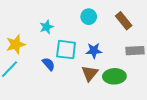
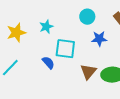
yellow star: (16, 44) -> (16, 33), moved
blue star: (94, 51) -> (99, 39), moved

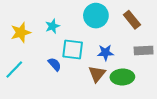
cyan circle: (87, 17) -> (96, 16), size x1.5
blue star: (99, 39) -> (105, 53), moved

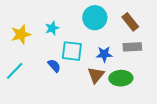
gray rectangle: (144, 51) -> (132, 47), moved

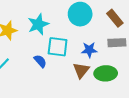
cyan star: (52, 28) -> (38, 24), size x1.5

